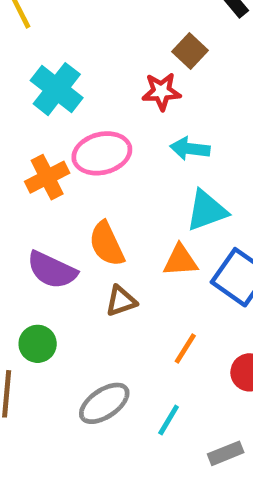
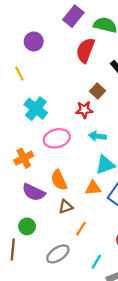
orange cross: (47, 177) -> (24, 158), moved
orange line: (185, 349) -> (81, 229), moved
cyan line: (169, 420) -> (96, 262), moved

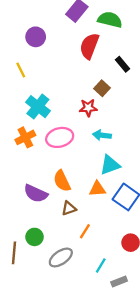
orange cross: (24, 158) -> (25, 137), moved
green circle: (27, 226) -> (35, 237), moved

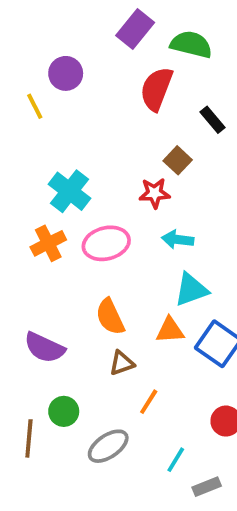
yellow line: (21, 70) -> (35, 106), moved
purple semicircle: (36, 193) -> (44, 348), moved

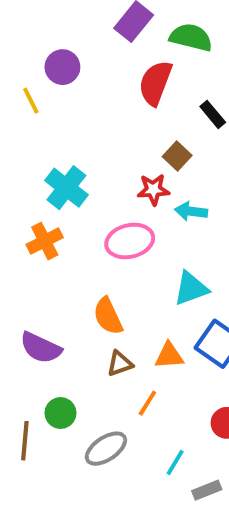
cyan arrow: (178, 239) -> (191, 211), moved
pink ellipse: (106, 243) -> (130, 241), moved
orange triangle: (170, 330) -> (169, 356), moved

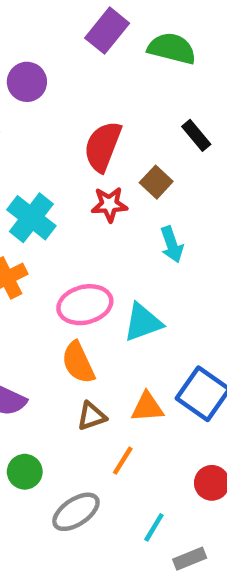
red semicircle: (155, 83) -> (103, 146), moved
red star: (153, 190) -> (109, 204), moved
cyan arrow: (191, 211) -> (172, 244), turned -116
pink ellipse: (130, 241) -> (85, 305), moved
cyan triangle: (191, 288) -> (143, 322), moved

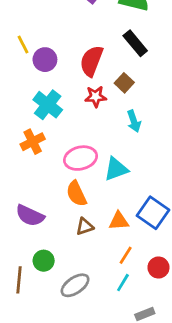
purple circle: (27, 82) -> (45, 60), moved
black rectangle: (196, 135) -> (135, 43), moved, size x1.4
orange line: (123, 461) -> (126, 255), moved
cyan line: (154, 527) -> (123, 283), moved

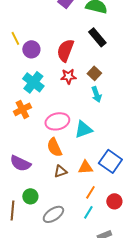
brown square: (124, 83) -> (94, 73), moved

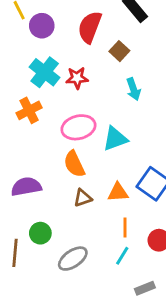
brown square: (94, 73) -> (119, 51), moved
red star: (68, 76) -> (77, 78), moved
purple semicircle: (20, 163) -> (26, 187), turned 145
orange line: (90, 192) -> (125, 228), turned -32

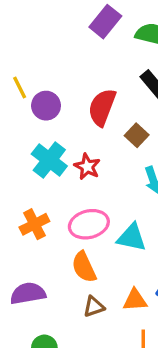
red star: (77, 78) -> (87, 167), turned 30
orange cross: (29, 110) -> (34, 224), moved
cyan triangle: (115, 139) -> (132, 237), turned 32

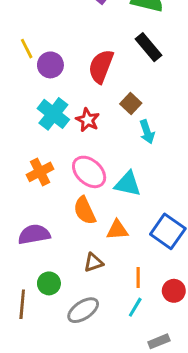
brown square: (137, 135) -> (131, 104), moved
pink ellipse: (89, 224) -> (89, 172), turned 56
orange triangle: (135, 300) -> (117, 230), moved
brown triangle: (94, 307) -> (94, 263), moved

